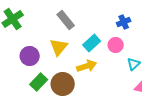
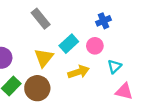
yellow triangle: (59, 47) -> (44, 58), moved
yellow arrow: (87, 66) -> (79, 72), moved

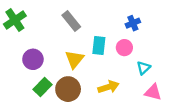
cyan rectangle: (69, 44) -> (99, 45), turned -42
yellow arrow: (79, 72) -> (108, 87), moved

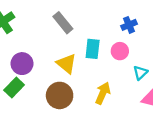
yellow triangle: (74, 59) -> (66, 64), turned -30
green rectangle: (43, 87) -> (14, 87), moved
yellow arrow: (108, 87) -> (103, 93), turned -48

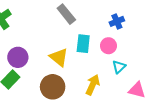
gray rectangle: (63, 23) -> (66, 14), moved
cyan triangle: (140, 73) -> (119, 67), moved

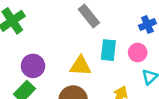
yellow triangle: (59, 57) -> (80, 66), turned -36

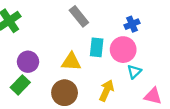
pink circle: (138, 53) -> (123, 50), size x1.5

